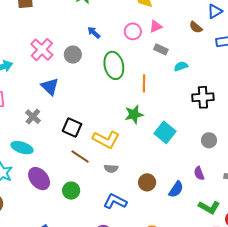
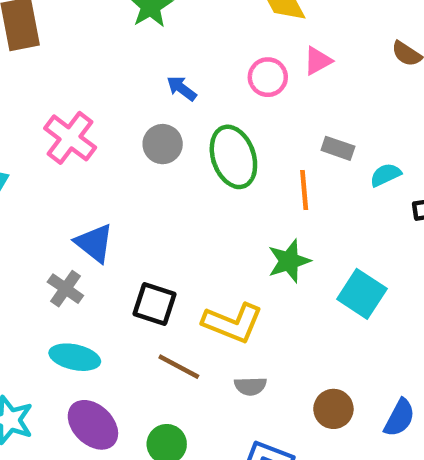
gray rectangle: (161, 49) -> (338, 148), moved
gray circle: (73, 55) -> (163, 144), moved
cyan semicircle: (181, 66) -> (386, 175), moved
blue triangle: (50, 87) -> (94, 243), moved
cyan ellipse: (22, 148) -> (75, 357), moved

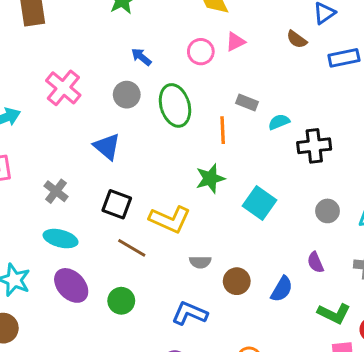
blue triangle: (94, 243) -> (107, 147), moved
gray semicircle: (250, 386) -> (200, 262), moved

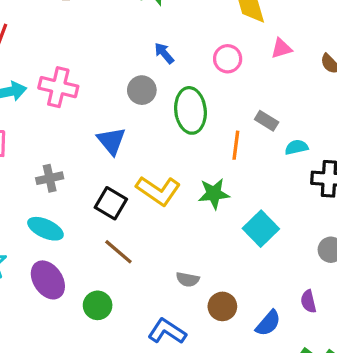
pink triangle: (235, 42) -> (281, 48), moved
pink cross: (63, 88) -> (58, 87), moved, turned -36
gray cross: (56, 191) -> (50, 178), turned 30
yellow L-shape: (170, 219) -> (158, 191), moved

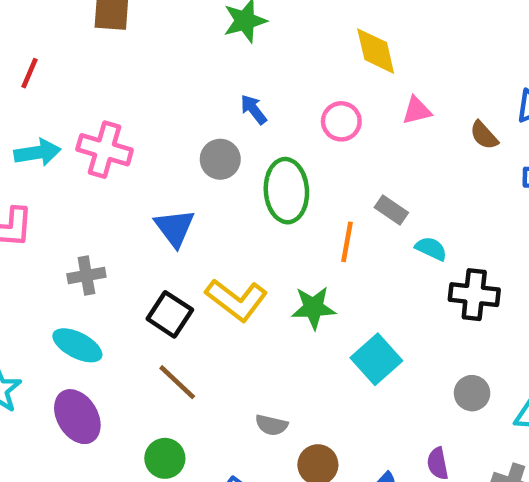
cyan semicircle: (296, 147) -> (431, 249), turned 35
green circle: (98, 305) -> (165, 458), moved

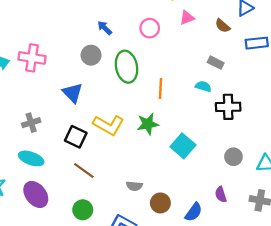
gray rectangle: (391, 210) -> (216, 63), moved

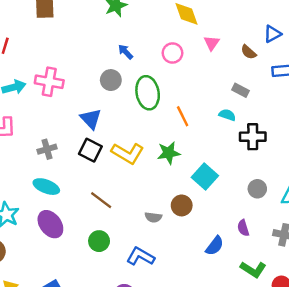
pink triangle: (187, 18) -> (212, 43), turned -35
orange line: (160, 89) -> (183, 116), turned -30
black square: (76, 137) -> (90, 150), moved
brown circle: (160, 203) -> (182, 205), moved

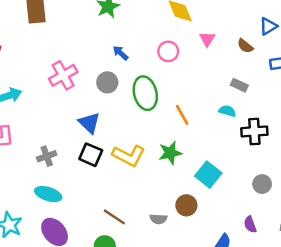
pink cross: (49, 82) -> (63, 75), moved, turned -36
brown line: (101, 200) -> (114, 217), moved

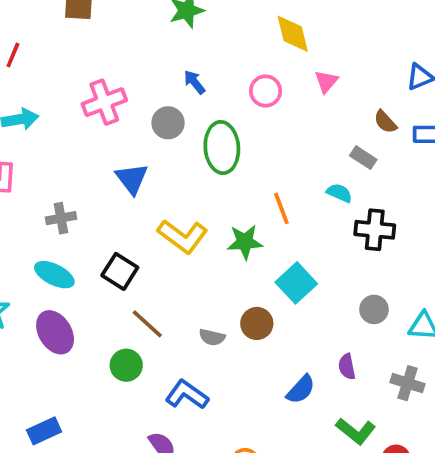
brown semicircle: (245, 46) -> (385, 122), moved
orange line: (182, 115) -> (281, 208), moved
black square: (91, 155) -> (120, 271), moved

